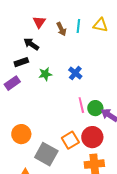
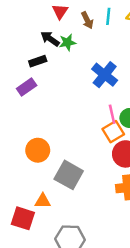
blue cross: (75, 73) -> (105, 75), size x1.5
green star: (45, 74) -> (67, 42), moved
orange square: (70, 140) -> (113, 132), moved

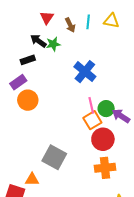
orange circle: (38, 150) -> (28, 100), moved

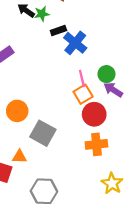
black rectangle: (28, 60) -> (58, 31), moved
orange circle: (28, 100) -> (17, 111), moved
green circle: (106, 109) -> (106, 74), moved

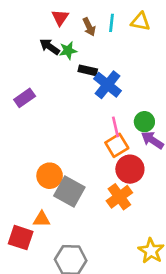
black rectangle: (58, 31) -> (88, 70), turned 32
orange circle: (17, 111) -> (50, 176), moved
orange cross: (96, 144) -> (119, 197), moved, turned -30

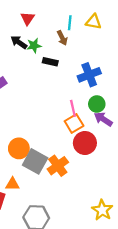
brown arrow: (89, 27) -> (62, 38), moved
blue cross: (108, 85) -> (89, 75), moved, turned 30
orange cross: (119, 197) -> (58, 166), moved

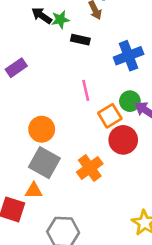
green circle: (97, 104) -> (130, 101), moved
pink line: (73, 108) -> (86, 90), moved
orange circle: (19, 148) -> (42, 129), moved
gray square: (35, 161) -> (44, 163), moved

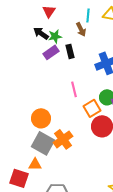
black rectangle: (80, 40) -> (70, 51), turned 64
purple rectangle: (16, 68) -> (51, 52), moved
orange cross: (90, 168) -> (63, 139), moved

